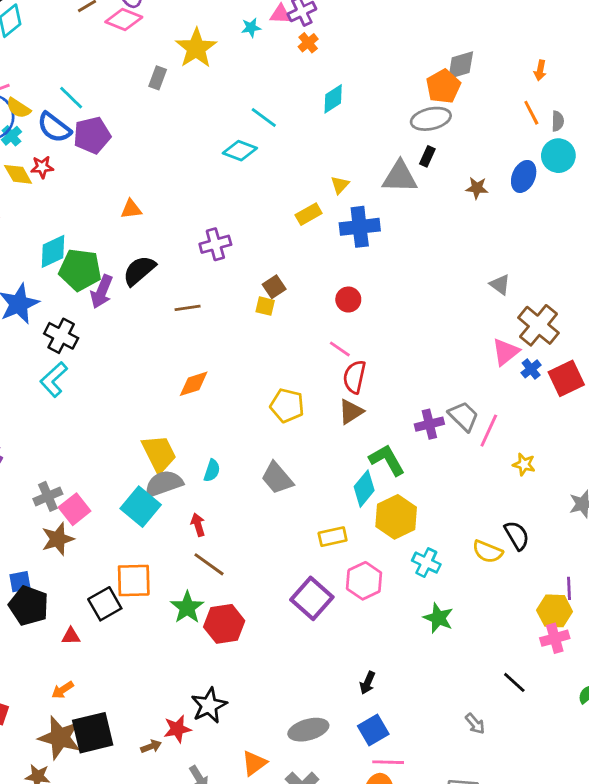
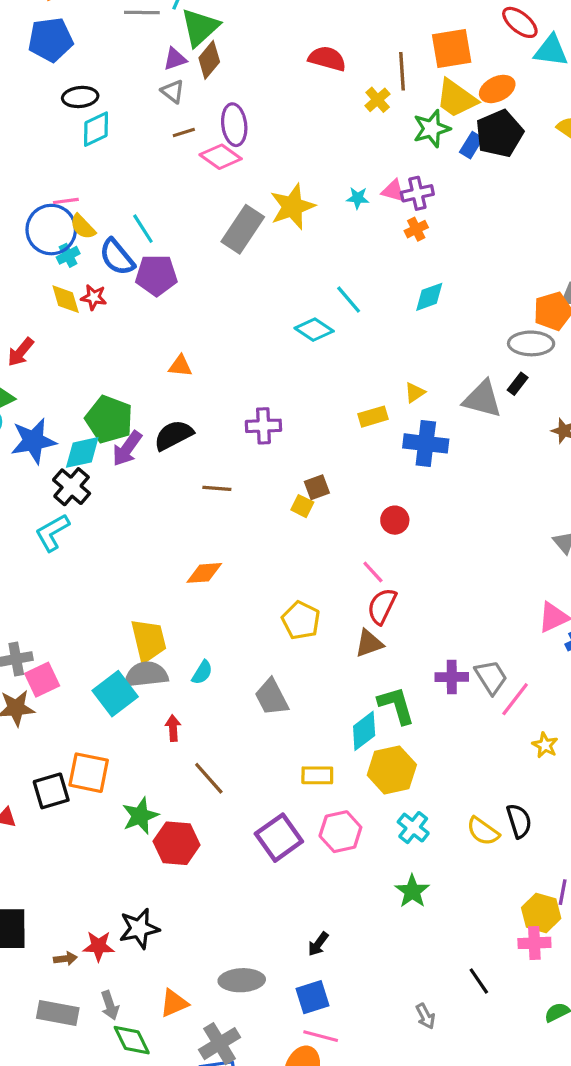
gray rectangle: (158, 78) -> (243, 229), size x1.8
cyan diamond: (53, 251) -> (82, 452), moved
brown line: (209, 564) -> (209, 778), moved

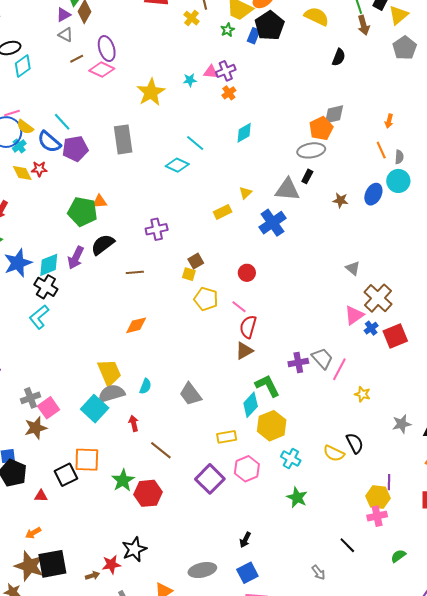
green star: (432, 129) -> (228, 30), size x0.6
gray rectangle: (243, 229) -> (123, 139), moved, turned -32
green pentagon: (109, 419) -> (83, 212), moved
blue cross: (426, 443) -> (273, 223), moved, turned -32
yellow pentagon: (301, 620) -> (206, 299), moved

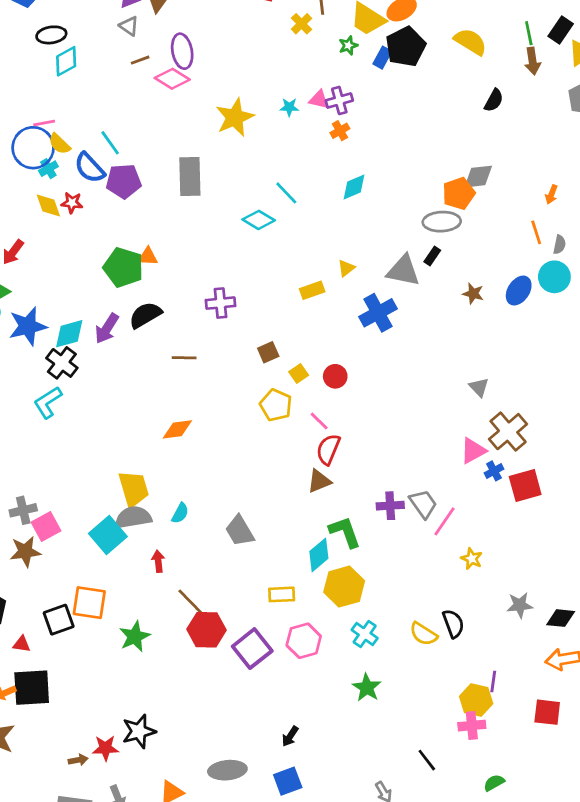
yellow square: (189, 274) -> (299, 373), moved, turned 32
red hexagon: (148, 493) -> (207, 630), moved
black square: (52, 564) -> (32, 688), moved

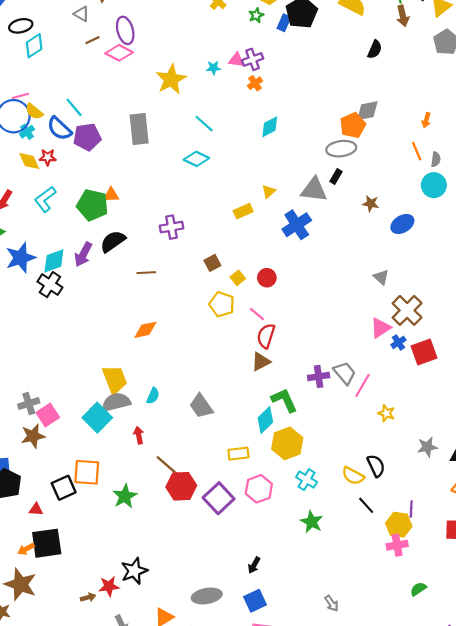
cyan line: (286, 193) -> (204, 124), moved
blue ellipse: (519, 291) -> (402, 224), moved, turned 30
cyan L-shape: (48, 402) -> (45, 199), moved
black line: (427, 760) -> (366, 505), moved

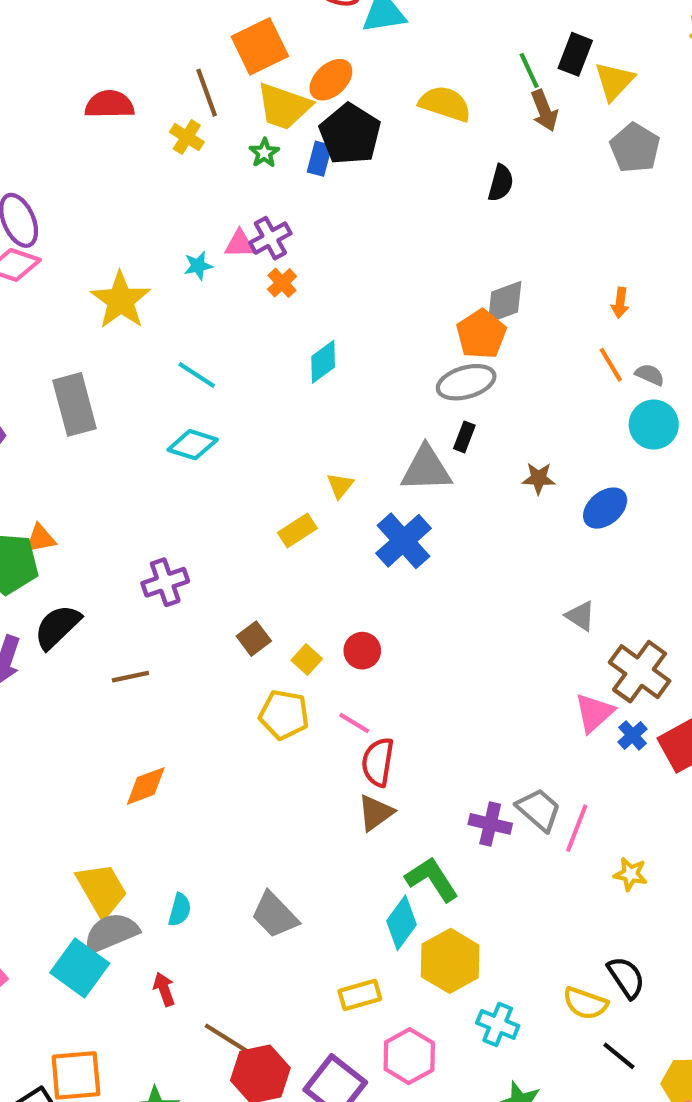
gray semicircle: (436, 159) -> (650, 375), turned -64
purple cross: (319, 376) -> (490, 824), turned 30

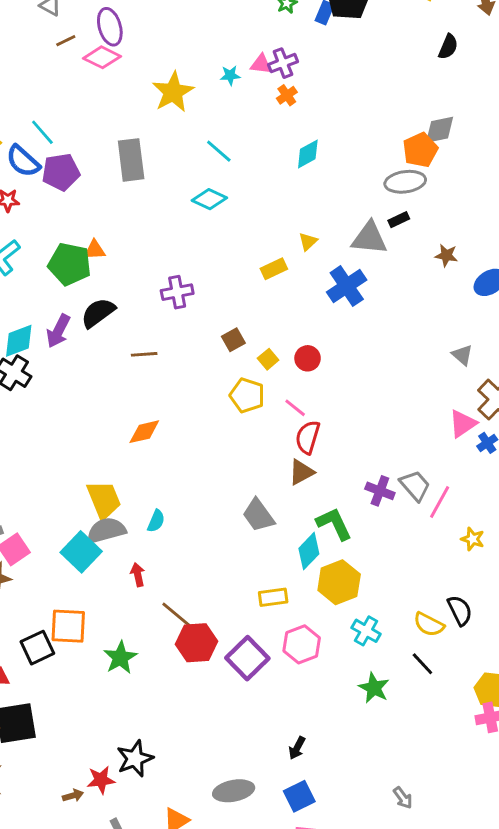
black rectangle: (464, 437) -> (399, 220), turned 36
gray trapezoid: (275, 915) -> (258, 515), moved
black line: (619, 1056) -> (422, 664), moved

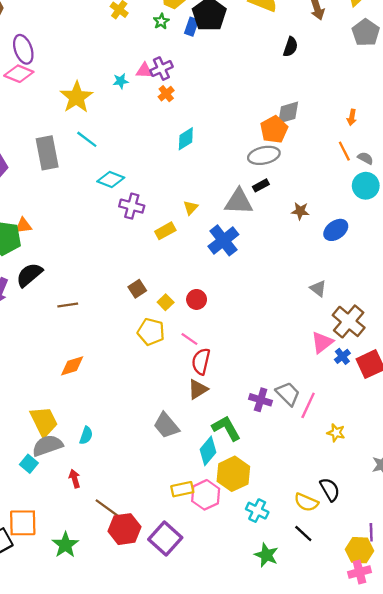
cyan line: (219, 151) -> (87, 139), moved
purple cross: (177, 292) -> (132, 206), moved, turned 30
cyan square: (81, 552) -> (29, 464), size x0.6
pink hexagon: (302, 644) -> (206, 495), moved

